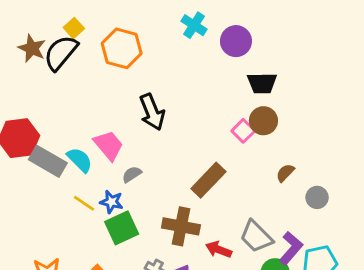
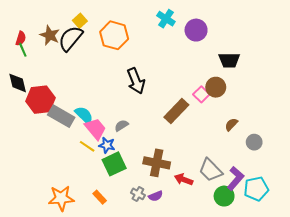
black trapezoid: (262, 83) -> (229, 60), moved
pink trapezoid: (109, 145) -> (95, 129), moved
brown rectangle: (208, 180) -> (176, 111), moved

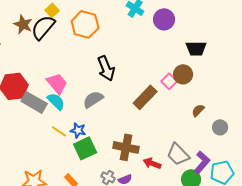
gray semicircle: (121, 126) -> (93, 99), moved, size x1.5
pink trapezoid: (95, 129) -> (57, 83), moved

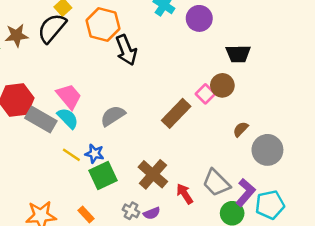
brown star: (23, 24) -> (17, 35), moved, turned -30
black arrow: (106, 68) -> (126, 50), moved
gray circle: (220, 127) -> (267, 150), size x1.6
brown cross: (126, 147) -> (153, 174), turned 30
red arrow: (152, 163) -> (185, 194), turned 36

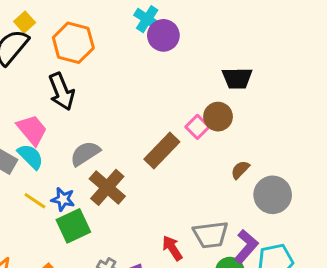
purple circle: (199, 18) -> (163, 35), moved
black arrow: (126, 50) -> (62, 91), moved
brown cross: (153, 174) -> (107, 187), moved
gray trapezoid: (216, 183) -> (211, 235), turned -52

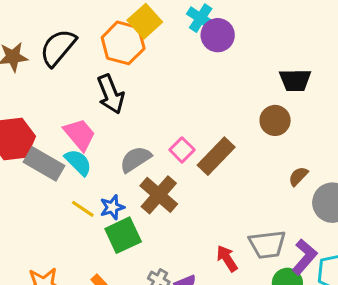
yellow square: (25, 22) -> (145, 21), moved, size x1.5
pink square: (197, 127) -> (182, 150), moved
blue star: (63, 199) -> (112, 207), turned -30

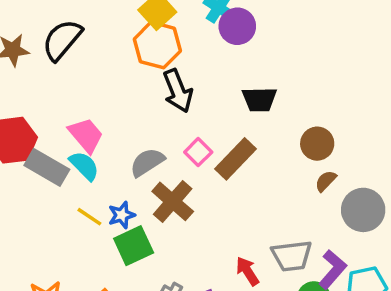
orange hexagon: (123, 43) -> (157, 45), moved
black trapezoid: (295, 80) -> (259, 99), moved
black arrow: (111, 94) -> (178, 91), moved
brown circle: (275, 120) -> (317, 144), moved

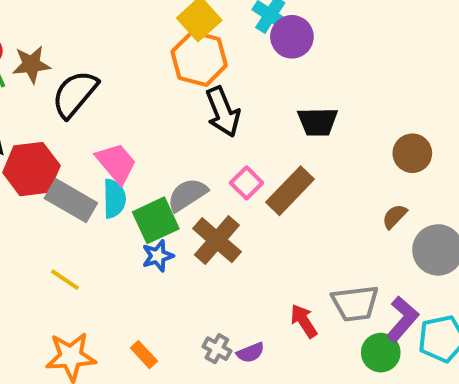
black semicircle: (62, 40) -> (75, 94), moved
brown circle: (317, 144) -> (412, 153), moved
cyan semicircle: (84, 166) -> (114, 199), turned 44
yellow line: (89, 217) -> (65, 280), moved
green square: (134, 246) -> (156, 220), moved

